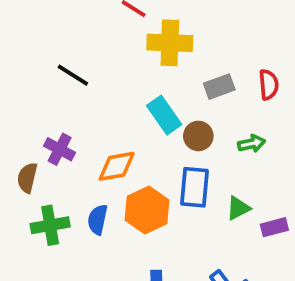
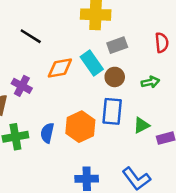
gray rectangle: (219, 87) -> (117, 45), moved
orange diamond: (117, 166) -> (60, 68), moved

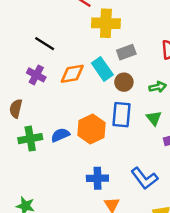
purple cross: (22, 86) -> (36, 75), moved
green triangle: (141, 125) -> (154, 118), moved, turned -42
blue semicircle: (47, 133) -> (60, 135), turned 54

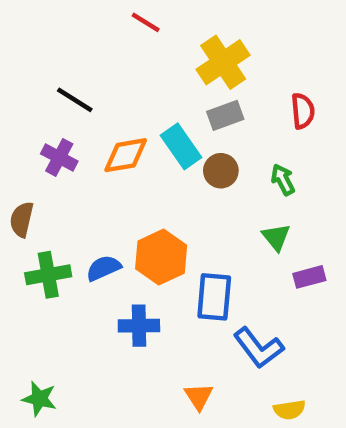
yellow cross: (106, 23) -> (223, 62), moved, turned -36
green arrow: (158, 87) -> (283, 180), turned -105
blue rectangle: (122, 115) -> (214, 297), moved
blue cross: (97, 178) -> (139, 326), moved

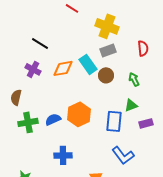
yellow cross: (223, 62) -> (107, 26), turned -35
green triangle: (276, 237) -> (131, 105), turned 48
blue rectangle: (214, 297) -> (114, 121), moved
blue cross: (139, 326) -> (63, 155), moved

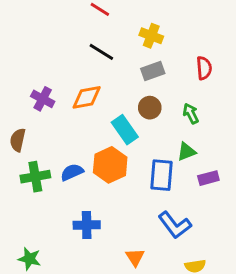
yellow cross: (107, 26) -> (151, 36), size x0.7
black line: (40, 43) -> (101, 52), moved
cyan rectangle: (88, 64) -> (125, 130), moved

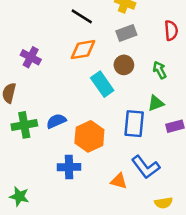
orange diamond: (87, 97) -> (83, 50), moved
orange hexagon: (110, 165) -> (89, 136), moved
orange triangle: (135, 257) -> (119, 181), moved, turned -42

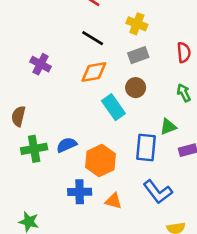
purple cross: (31, 57) -> (41, 64), moved
green arrow: (160, 70) -> (184, 93), moved
orange triangle: (119, 181) -> (113, 201), moved

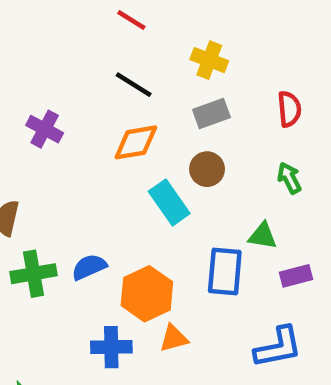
green triangle: (168, 127) -> (263, 236), turned 30
blue L-shape: (158, 192) -> (278, 347), moved, turned -64
orange triangle: (113, 201) -> (174, 338), moved, turned -30

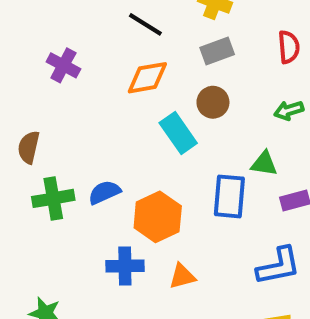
green arrow: (289, 178) -> (289, 110), turned -80
orange triangle: (174, 338) -> (182, 276), moved

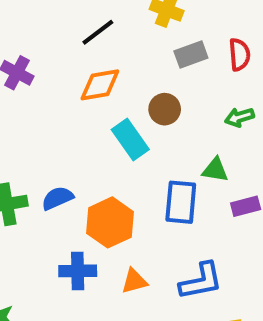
black line: (145, 24) -> (98, 32), turned -69
gray rectangle: (217, 51) -> (191, 55), moved
blue L-shape: (278, 266) -> (201, 281), moved

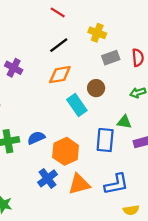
blue cross: (78, 271) -> (47, 178), turned -36
orange triangle: (134, 281) -> (79, 184), size x1.5

